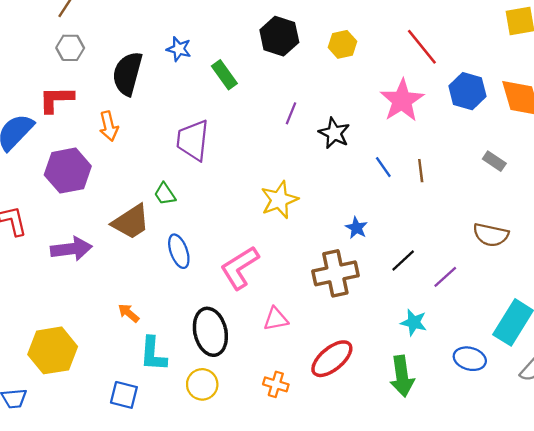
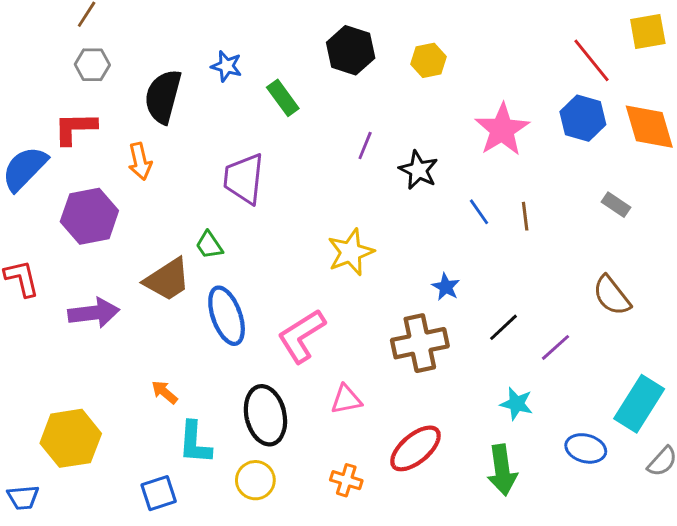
red line: (422, 47) -> (592, 60), moved
brown semicircle: (491, 235) -> (612, 296), turned 40
blue ellipse: (179, 251) -> (227, 316), size x1.4
blue square: (124, 395) -> (159, 493), turned -32

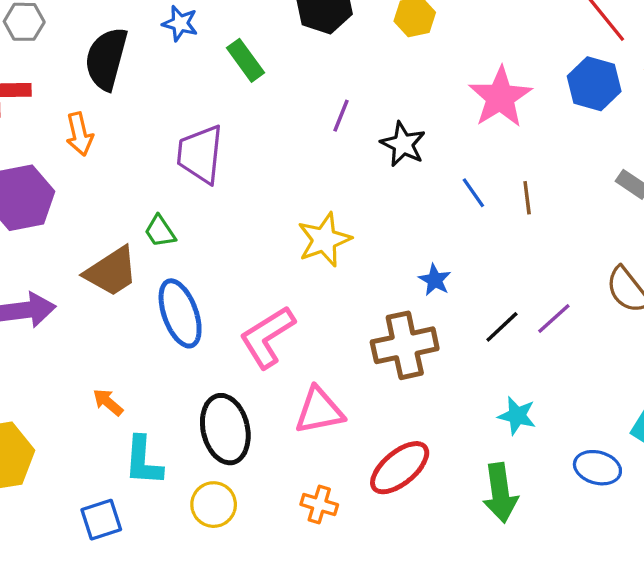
purple line: (555, 347) -> (554, 318), moved
pink triangle: (346, 399) -> (319, 411), size x1.4

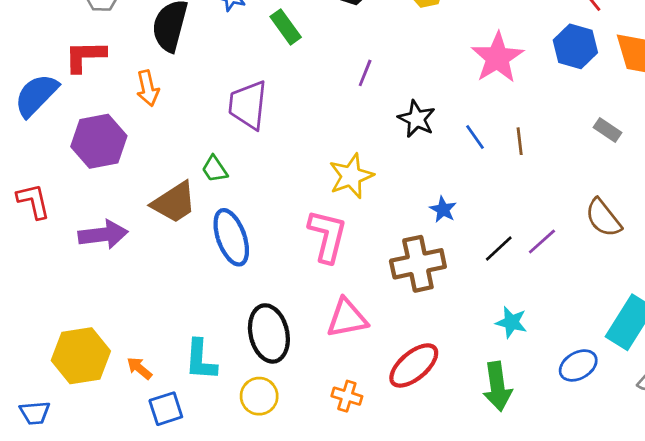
black star: (403, 144) -> (417, 119), moved
pink L-shape: (267, 337) -> (327, 236), moved, turned 136
orange arrow: (108, 402) -> (139, 368), moved
blue ellipse: (597, 468) -> (578, 365), turned -45

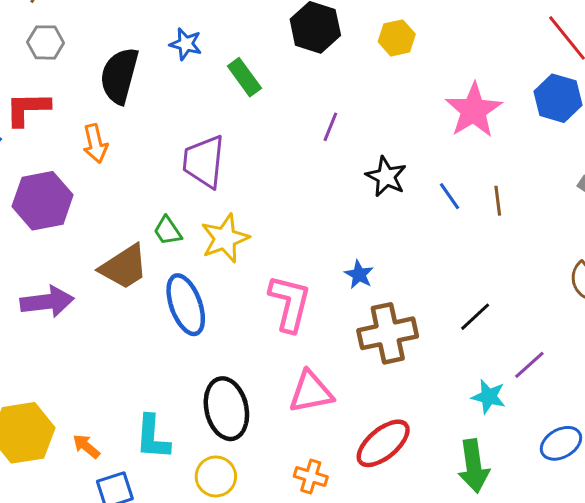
yellow star: (351, 176) -> (225, 238), moved
blue star: (443, 209) -> (359, 275), moved
purple line: (542, 241) -> (529, 365), moved

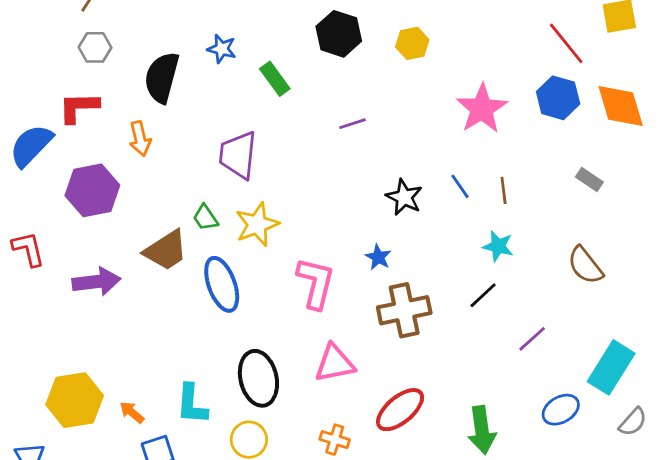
purple line: (330, 127) -> (352, 124), turned 50
black star: (386, 177) -> (404, 197), moved
cyan star: (489, 397) -> (498, 246), moved

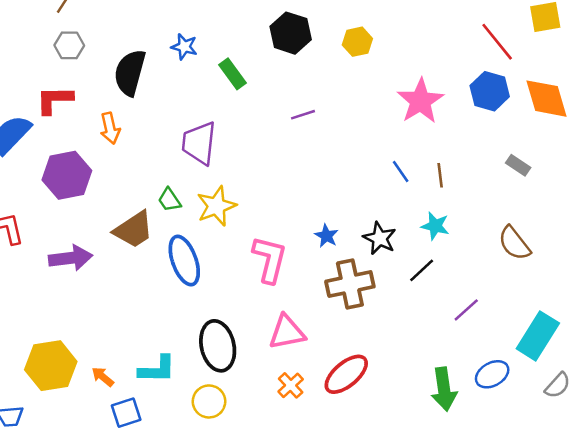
black star: (404, 197) -> (380, 238), moved
cyan L-shape: (192, 404) -> (157, 369), turned -93
green arrow: (482, 430) -> (444, 389), moved
orange cross: (335, 440) -> (291, 385), moved, turned 30

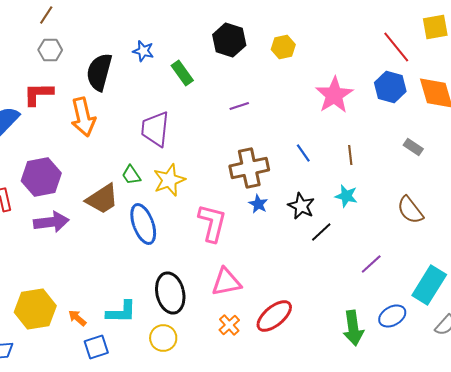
orange arrow: (110, 128) -> (83, 117), size x1.5
blue line: (401, 172) -> (303, 153), moved
purple hexagon: (67, 175) -> (41, 177), moved
black line: (422, 270) -> (321, 232), moved
brown cross: (350, 284) -> (249, 168), moved

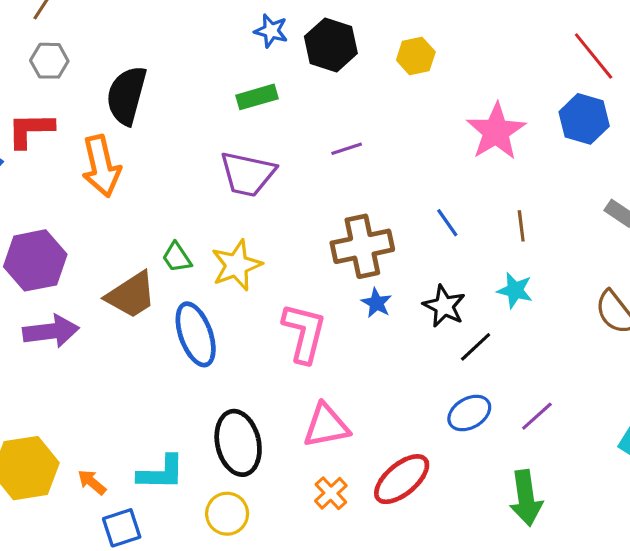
blue star: (143, 51) -> (271, 31), moved
green rectangle: (182, 73) -> (257, 97), turned -70
purple trapezoid: (155, 129) -> (248, 174), moved, turned -84
purple line: (371, 264) -> (537, 416), moved
blue ellipse: (392, 316) -> (469, 413), moved

